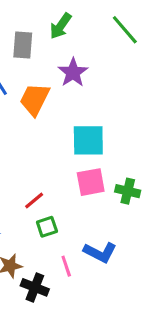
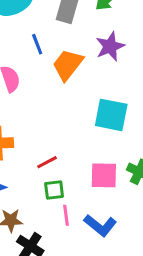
pink square: (91, 182) -> (104, 175), moved
pink line: (66, 266) -> (66, 215), moved

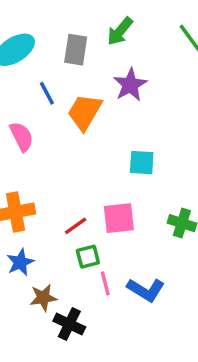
cyan square: (111, 115) -> (142, 163), size x0.7
pink square: (104, 175) -> (119, 218), moved

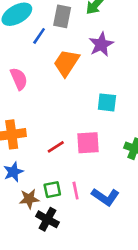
blue line: (47, 93) -> (39, 36), moved, turned 60
green square: (88, 257) -> (52, 190), moved

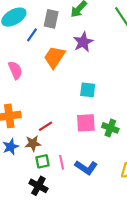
pink square: (88, 143) -> (86, 123), moved
brown star: (29, 199) -> (33, 143), moved

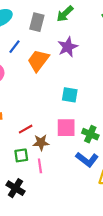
blue line: (32, 35) -> (14, 47), moved
brown star: (33, 143) -> (41, 142), moved
green square: (43, 161) -> (21, 155), moved
blue L-shape: (86, 167) -> (87, 159), moved

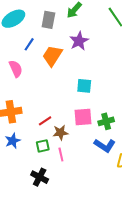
green cross: (90, 134) -> (106, 121), turned -35

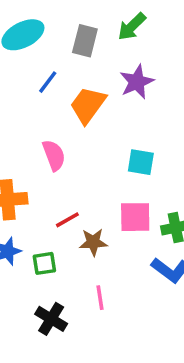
pink semicircle: (16, 69) -> (54, 155), moved
green square: (43, 146) -> (44, 263), moved
pink line: (61, 155) -> (100, 298), moved

